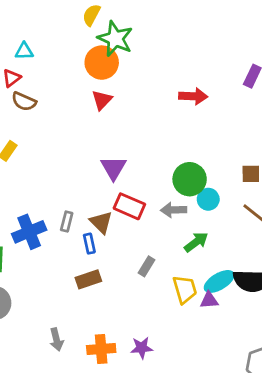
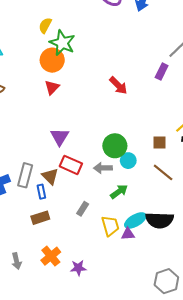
red arrow: (193, 96) -> (118, 86), turned 42
gray rectangle: (67, 222) -> (25, 175), size x1.6
orange cross: (101, 349) -> (51, 256), moved, turned -36

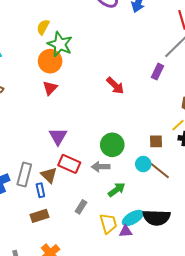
cyan circle: (128, 161) -> (143, 164), moved

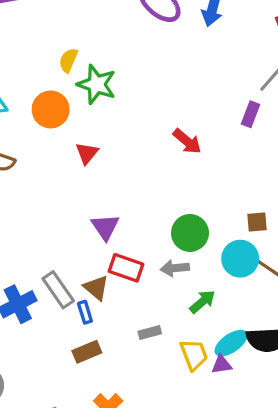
orange circle: (50, 61) -> (51, 109), moved
cyan circle: (143, 164) -> (240, 259), size x1.5
gray rectangle: (24, 174) -> (58, 290), turned -45
gray rectangle: (81, 207) -> (150, 333), turned 48

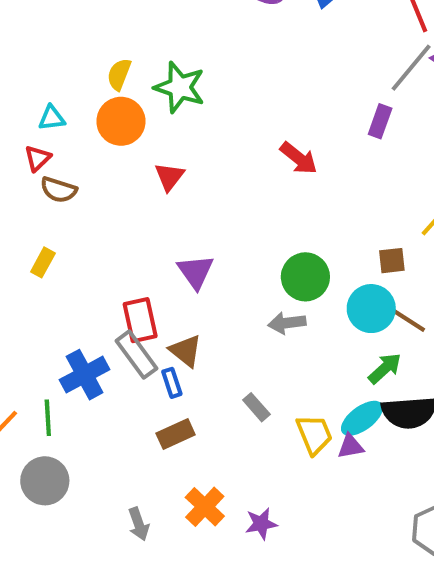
yellow semicircle: (68, 60) -> (119, 74), moved
red rectangle: (126, 268) -> (140, 320), moved, turned 60
green arrow: (202, 302) -> (385, 368), moved
gray rectangle: (150, 333) -> (256, 407), turned 65

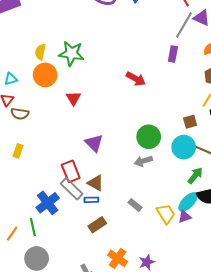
blue rectangle: (172, 383) -> (91, 200), turned -64

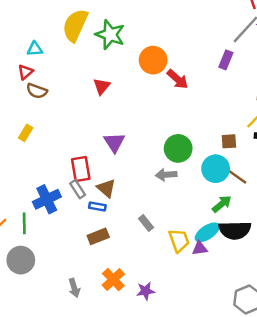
yellow semicircle: (40, 52) -> (75, 25), size x1.8
orange circle: (45, 75) -> (153, 60), moved
gray rectangle: (72, 189) -> (78, 189), size x0.7

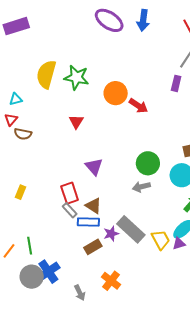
yellow rectangle: (26, 133) -> (20, 192), moved
blue cross: (47, 199) -> (48, 272), moved
blue rectangle: (97, 206) -> (88, 222), size x1.5
gray rectangle: (146, 223) -> (131, 229), size x2.0
purple star: (146, 291) -> (111, 234), moved

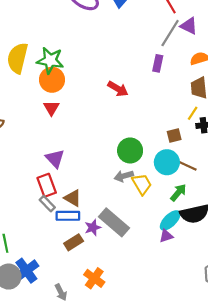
orange circle: (116, 93) -> (52, 80), moved
purple triangle: (94, 167) -> (55, 159), moved
yellow trapezoid: (161, 240) -> (142, 184), moved

